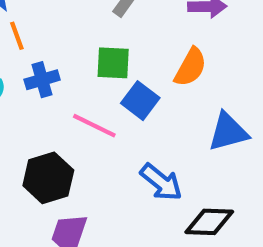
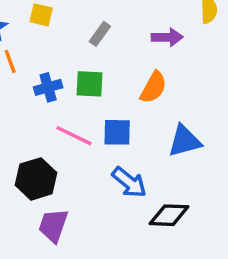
blue cross: (42, 80) -> (48, 87), moved
blue square: (140, 101) -> (117, 132), moved, turned -36

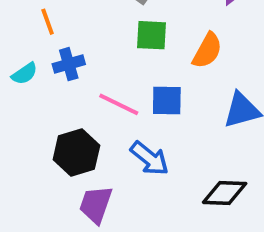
green square: (90, 84) -> (151, 35), moved
blue cross: (48, 87) -> (69, 64), moved
blue arrow: (129, 182) -> (150, 158), moved

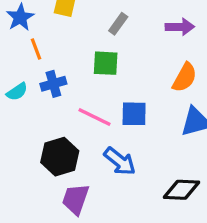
green square: (151, 35) -> (106, 63), moved
orange semicircle: (207, 51) -> (185, 77), moved

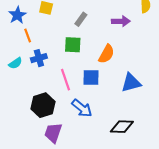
orange semicircle: (185, 77) -> (106, 54), moved
pink line: (95, 117) -> (66, 80), turned 45

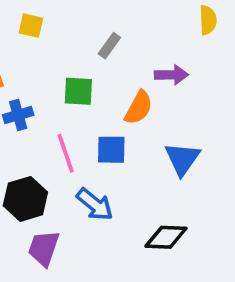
gray rectangle: (81, 19) -> (109, 46), moved
purple arrow: (121, 21) -> (171, 75), moved
blue triangle: (131, 83) -> (182, 159), turned -40

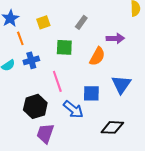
yellow square: (31, 26) -> (43, 22), moved, turned -32
blue square: (111, 150) -> (91, 93), moved

